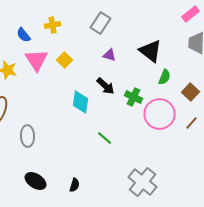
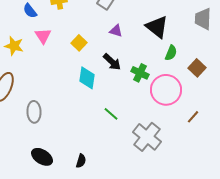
pink triangle: (36, 60) -> (43, 36), size x0.7
yellow square: (64, 60) -> (79, 43), moved
brown line: (192, 123) -> (193, 117), moved
gray cross: (142, 182) -> (147, 137), moved

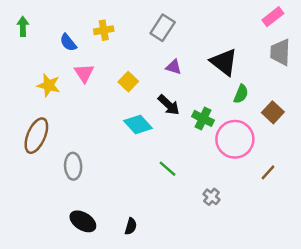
cyan diamond: (87, 78) -> (138, 125), turned -50
gray cross: (147, 137) -> (212, 197), size x0.5

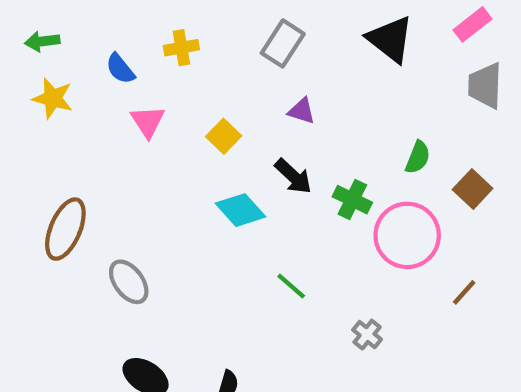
green arrow: (23, 27) -> (42, 41), turned -96
black triangle: (224, 62) -> (390, 39), moved
yellow star: (49, 85) -> (53, 98), moved
gray ellipse: (73, 166) -> (129, 282), turned -35

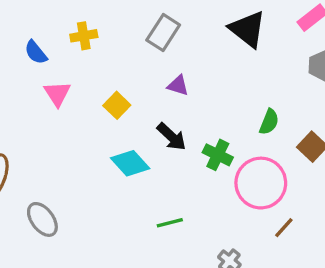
green line: (291, 286) -> (170, 223), turned -55
brown line: (464, 292) -> (284, 228), moved

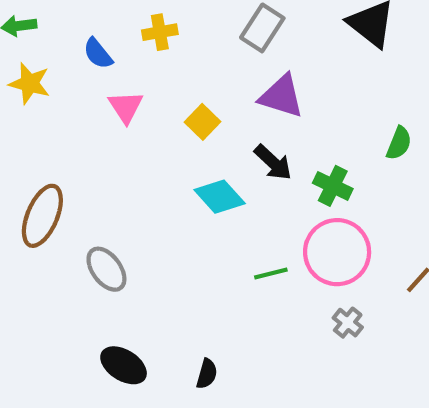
purple triangle: (178, 85) -> (282, 96), size x1.6
pink circle: (261, 183) -> (337, 252), moved

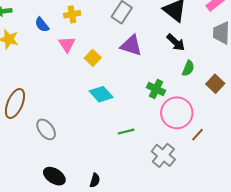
pink triangle: (126, 107) -> (67, 44), moved
black arrow: (273, 162) -> (176, 42), moved
pink circle: (337, 252) -> (177, 113), moved
gray cross: (348, 323) -> (163, 155), size x1.6

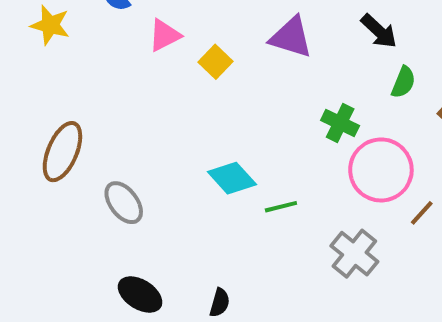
pink triangle: (67, 44) -> (165, 35), turned 36
cyan diamond: (101, 94) -> (232, 178), moved

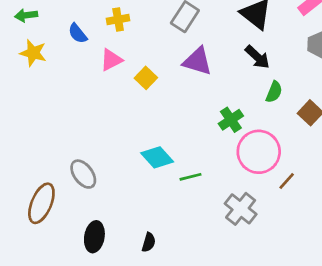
green cross: (340, 123) -> (231, 120), turned 30
brown ellipse: (62, 152) -> (41, 203), moved
black ellipse: (140, 295) -> (94, 237), turned 68

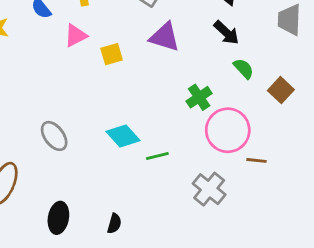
yellow square: (146, 78) -> (112, 54), turned 30
green semicircle: (274, 92) -> (244, 69), turned -65
gray ellipse: (83, 174) -> (54, 136), moved
brown line: (287, 181) -> (256, 160), turned 54

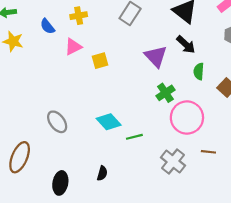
purple triangle: (165, 37) -> (156, 56), moved, turned 30
green semicircle: (244, 69) -> (199, 71), turned -133
brown line: (256, 160) -> (208, 152), moved
black semicircle: (114, 224) -> (102, 173), moved

